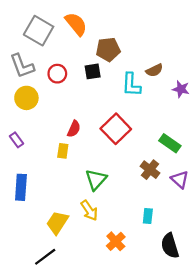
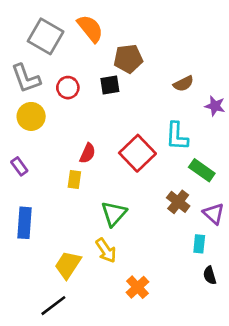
cyan L-shape: (131, 85) -> (177, 136), moved
cyan rectangle: (148, 216) -> (199, 244), moved
black semicircle: (170, 246) -> (210, 275), moved, size x0.6

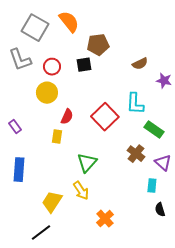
yellow circle: (31, 116) -> (47, 93), moved

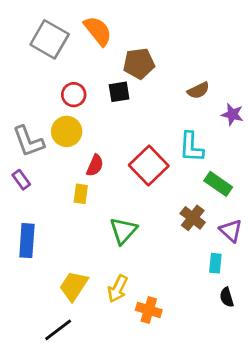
gray L-shape: (20, 60) -> (28, 141), moved
yellow arrow: (81, 191) -> (118, 289), moved, turned 60
orange cross: (105, 219) -> (149, 310), turned -30

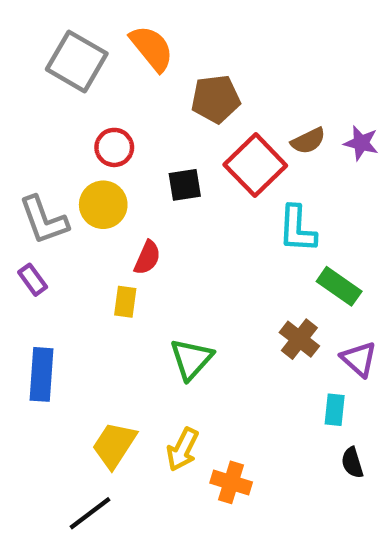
black square: (119, 92) -> (185, 185), moved
purple star: (232, 114) -> (361, 143), moved
red square: (149, 165) -> (255, 165), moved

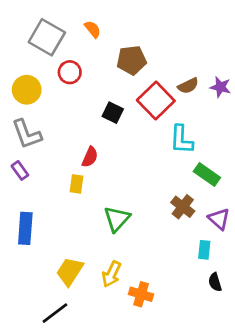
orange semicircle: (152, 48) -> (93, 29), size x0.6
red circle: (114, 147) -> (70, 72), moved
black square: (185, 185) -> (113, 113), turned 35
yellow circle: (103, 205) -> (27, 90), moved

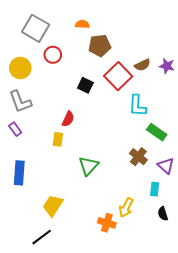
orange semicircle: (93, 29) -> (82, 24), moved, turned -48
yellow arrow: (111, 274) -> (126, 208), moved

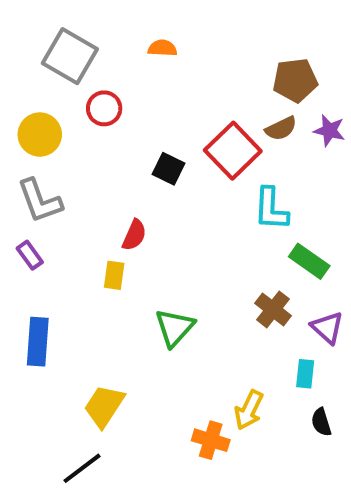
brown pentagon: (100, 46) -> (295, 80), moved

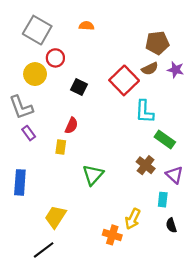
yellow circle: (40, 135) -> (35, 74), moved
black square: (168, 169) -> (79, 87), moved
purple rectangle: (30, 255) -> (29, 133), moved

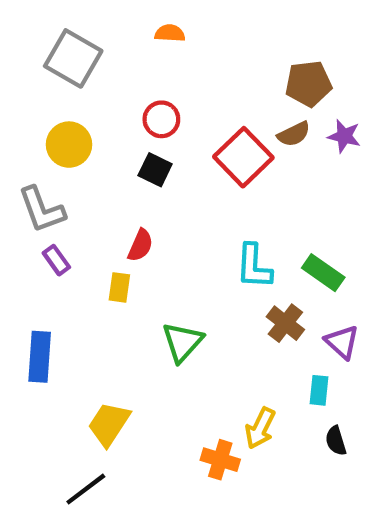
orange semicircle: (87, 26) -> (170, 33), moved
red circle: (55, 58) -> (161, 119), moved
cyan L-shape: (144, 112) -> (254, 266), moved

